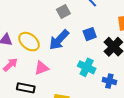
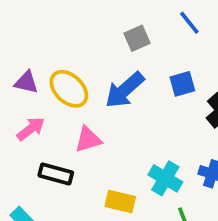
cyan cross: (87, 67) -> (165, 178), moved

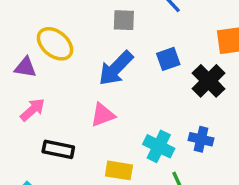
gray square: (137, 38) -> (124, 20), turned 30
yellow ellipse: (69, 89) -> (55, 44), moved
pink triangle: (88, 139) -> (103, 115), moved

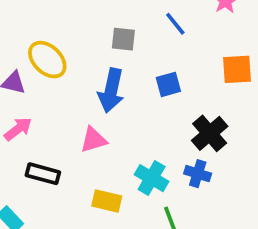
blue arrow: (116, 68) -> (111, 91), turned -36
black cross: (209, 81) -> (210, 133), moved

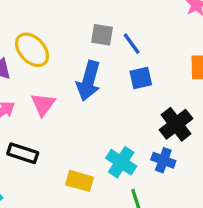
blue line: (175, 24) -> (132, 44), moved
pink triangle: (93, 140) -> (43, 104), moved, turned -40

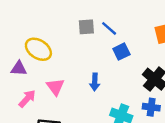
blue arrow: (89, 81) -> (95, 82), moved, size x0.6

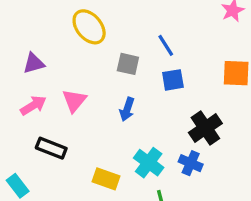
gray square: (86, 27) -> (128, 64), moved
yellow ellipse: (38, 49) -> (89, 27), moved
purple triangle: (19, 69) -> (34, 63), turned -35

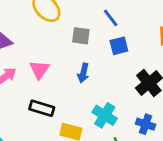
black rectangle: (51, 148) -> (42, 108), moved
blue cross: (191, 163) -> (146, 124), moved

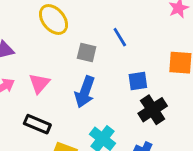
blue square: (119, 46) -> (138, 81), moved
blue arrow: (83, 73) -> (85, 92), size x1.5

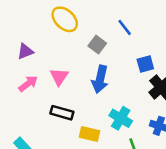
gray square: (87, 53) -> (97, 45), turned 30

